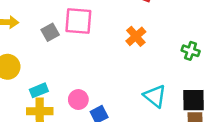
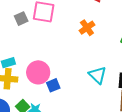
pink circle: (78, 100) -> (38, 72), size x1.5

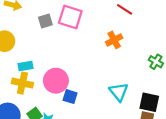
blue square: (53, 85) -> (70, 97), turned 32

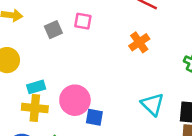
pink square: (70, 17) -> (83, 21), size x0.6

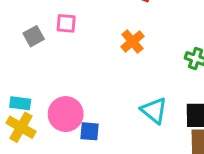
cyan rectangle: (36, 87) -> (20, 103), turned 30
yellow cross: (35, 108) -> (21, 127), turned 30

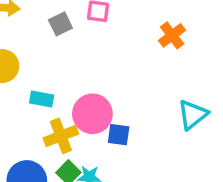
cyan triangle: (154, 110) -> (193, 115), turned 40
yellow cross: (21, 127) -> (61, 136), moved, turned 36

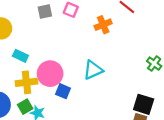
orange cross: (172, 35) -> (103, 25), moved
cyan triangle: (193, 115) -> (93, 70), moved

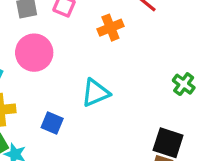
pink circle: (50, 74) -> (34, 53), moved

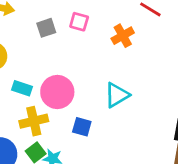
pink circle: (34, 53) -> (57, 92), moved

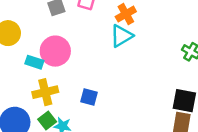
pink circle: (57, 92) -> (55, 51), moved
cyan triangle: (117, 95) -> (121, 36), moved

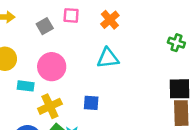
cyan triangle: (121, 36) -> (108, 58), moved, turned 35
cyan rectangle: (34, 62) -> (26, 86), moved

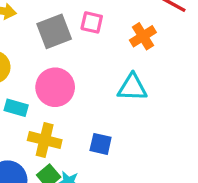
gray square: (45, 26) -> (54, 31), size x1.5
yellow cross: (50, 106) -> (45, 140), turned 30

